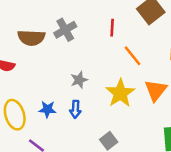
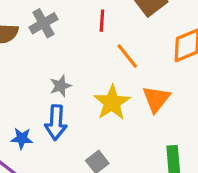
blue star: (47, 109) -> (22, 138), moved
blue arrow: (75, 109) -> (56, 123), size x1.5

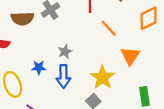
yellow star: (112, 103) -> (102, 77), moved
blue star: (22, 138) -> (39, 67), moved

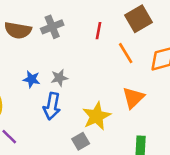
orange line: (109, 28) -> (126, 53), moved
blue star: (39, 67) -> (32, 79), moved

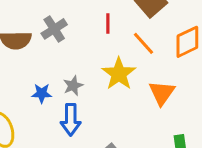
yellow star: (96, 116) -> (119, 74), moved

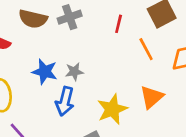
yellow star: (119, 74) -> (112, 109), moved
blue star: (42, 93) -> (45, 72), size x1.4

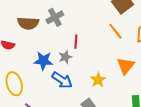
red line: (119, 24) -> (76, 42), moved
blue arrow: (65, 101) -> (62, 80), turned -60
yellow star: (112, 109) -> (98, 80), size x0.7

